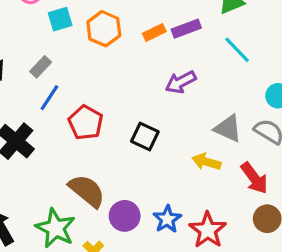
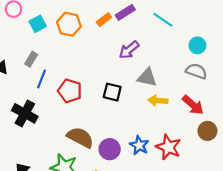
gray triangle: (228, 128) -> (147, 78), moved

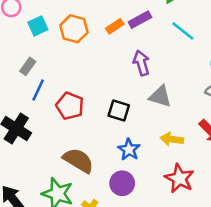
purple arrow: (129, 50) -> (141, 63), turned 110
yellow arrow: (158, 101) -> (172, 139), moved
blue star: (139, 145) -> (129, 150), moved
purple circle: (110, 149) -> (122, 183), moved

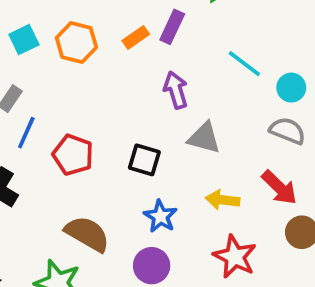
purple rectangle: (140, 20) -> (172, 27), turned -35
cyan line: (183, 31) -> (244, 64), moved

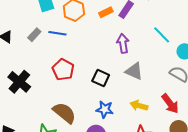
blue line: (26, 133) -> (57, 33), moved, turned 66
blue star: (160, 216) -> (105, 109), turned -30

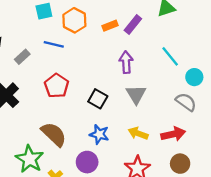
gray rectangle: (34, 35) -> (22, 57), moved
gray triangle: (134, 71) -> (136, 94), turned 30
red arrow: (170, 104) -> (173, 134), turned -70

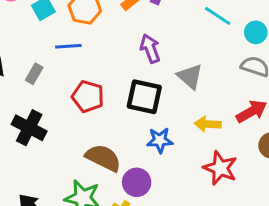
purple arrow: (126, 62) -> (150, 49), moved
black square: (98, 99) -> (144, 97), size x1.4
purple circle: (87, 162) -> (137, 182), moved

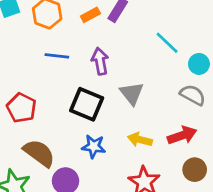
blue line: (68, 46) -> (57, 56), moved
red pentagon: (88, 97) -> (21, 108), moved

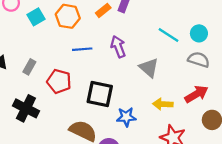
cyan line: (167, 43) -> (169, 35), moved
black square: (87, 104) -> (100, 94), moved
red pentagon: (21, 108) -> (59, 81), moved

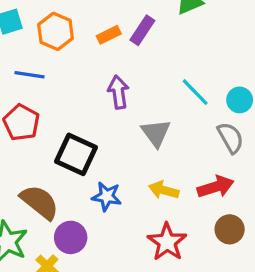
blue line: (82, 49) -> (29, 75), moved
gray semicircle: (199, 60) -> (230, 138), turned 30

